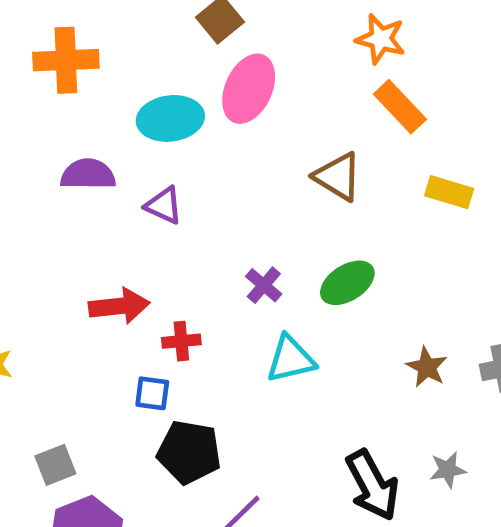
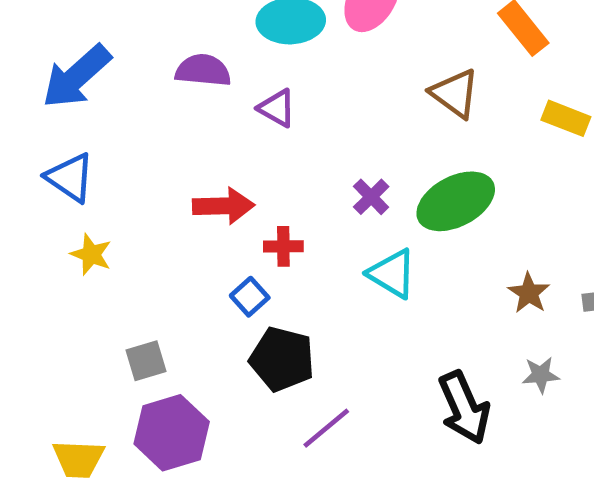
green ellipse: (347, 283) -> (456, 201), size x1.4
cyan triangle: (291, 359) -> (392, 274), turned 40
blue square: (152, 393) -> (250, 297), turned 36
gray star: (448, 470) -> (541, 375), moved

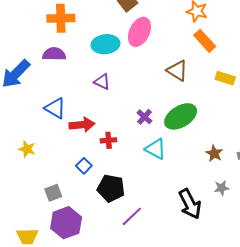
purple semicircle: (203, 70) -> (54, 54), moved
blue triangle: (70, 178) -> (55, 108), moved
blue square: (250, 297) -> (84, 166), moved

